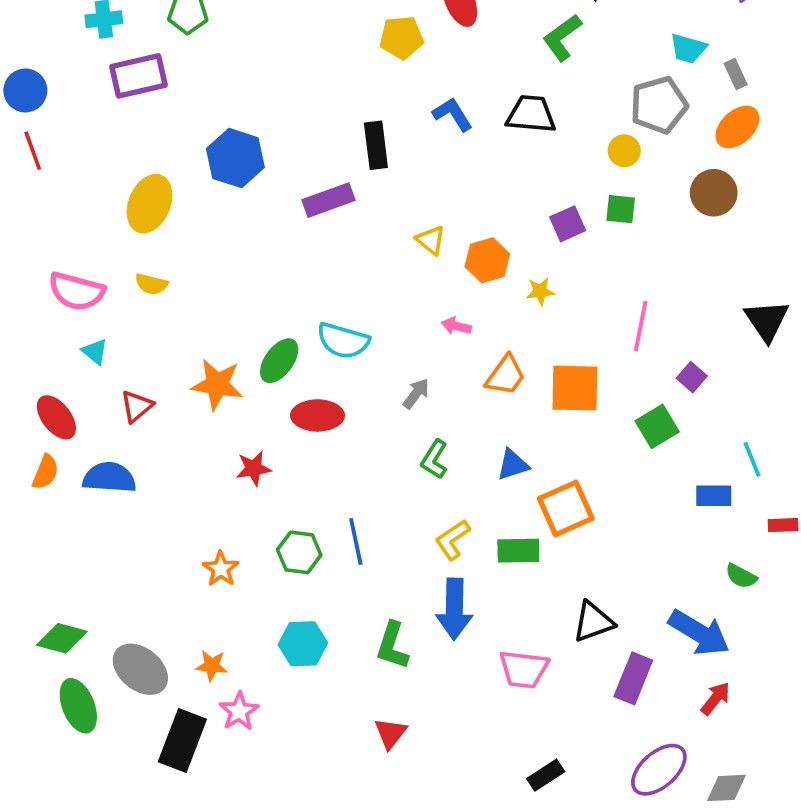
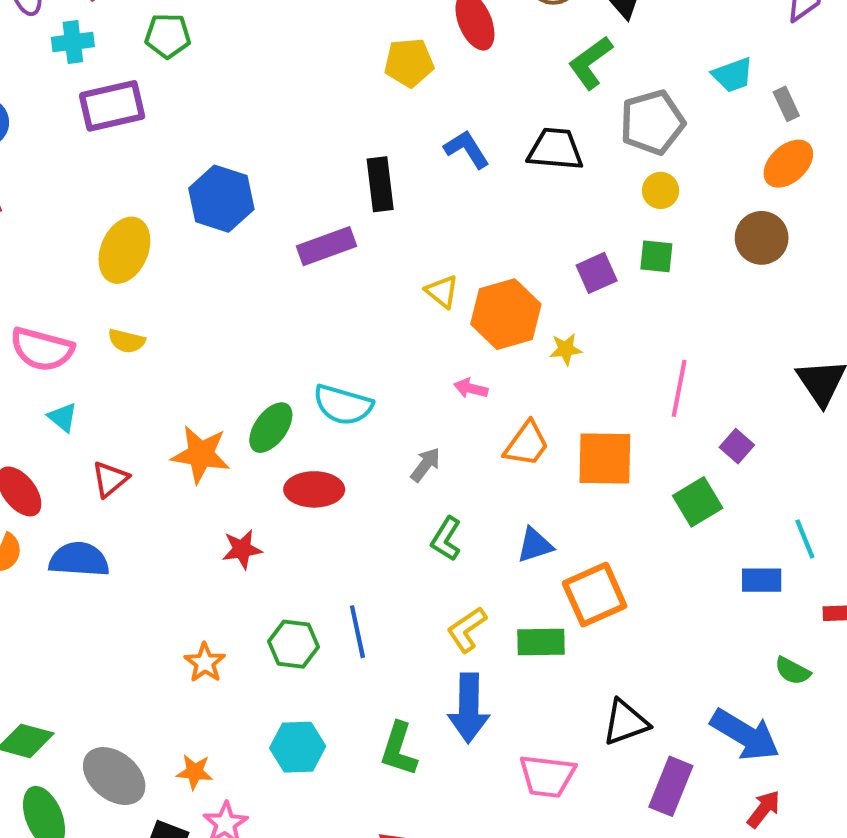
cyan trapezoid: (688, 48) -> (733, 75), turned -36
gray pentagon: (659, 105) -> (652, 122), moved
orange hexagon: (487, 260) -> (506, 314), size x1.4

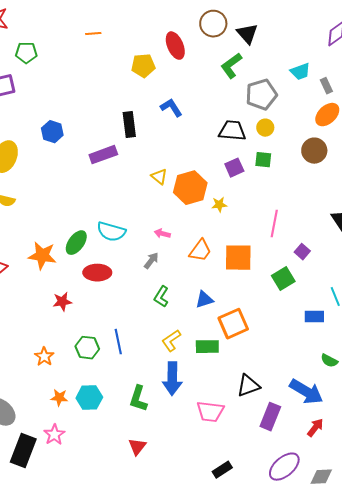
black trapezoid: (555, 149) -> (232, 131), moved
blue hexagon: (221, 199) -> (52, 132), size x0.7
pink arrow: (471, 388) -> (162, 234), moved
orange star: (195, 772) -> (59, 398), moved

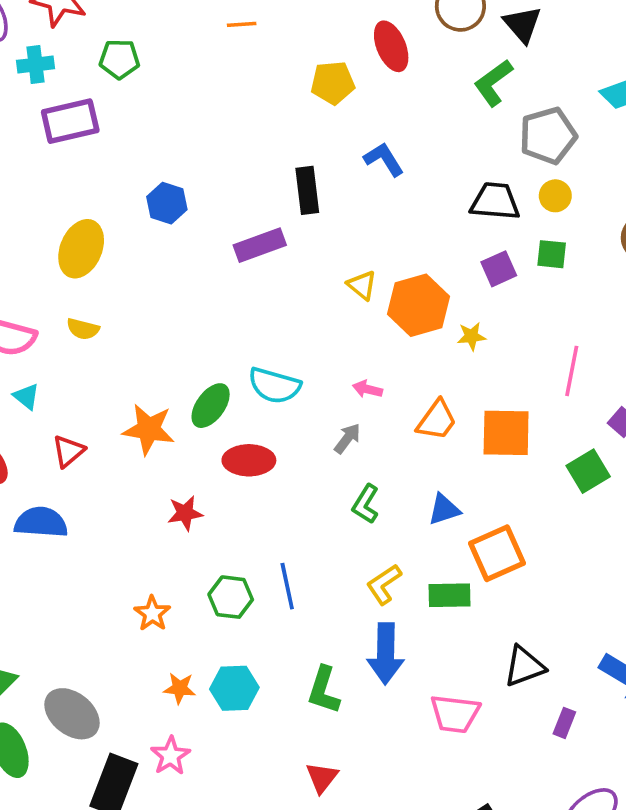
purple rectangle: (270, 417) -> (564, 723), size x0.6

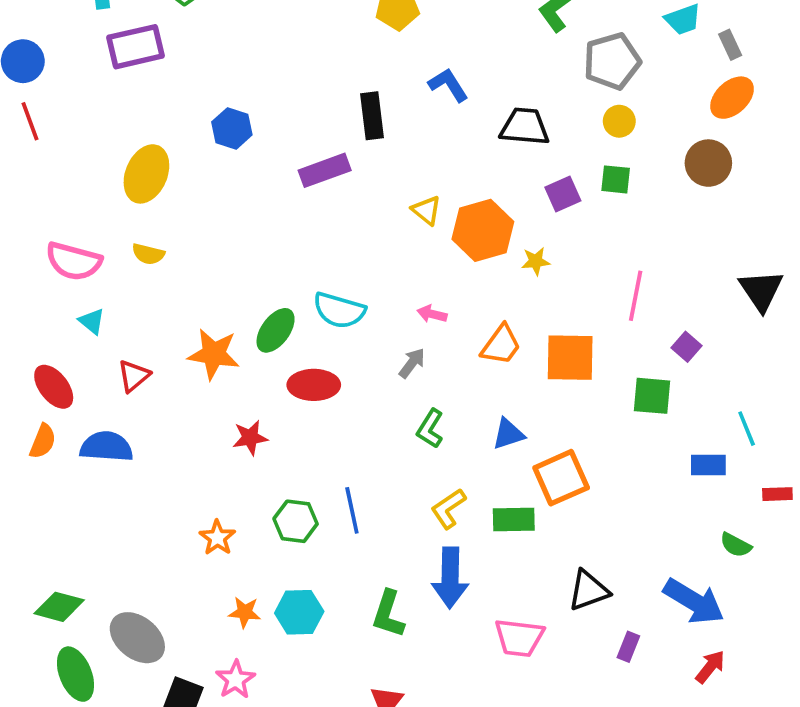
black trapezoid: (495, 201) -> (525, 127), moved
green square: (588, 471) -> (652, 396), turned 36

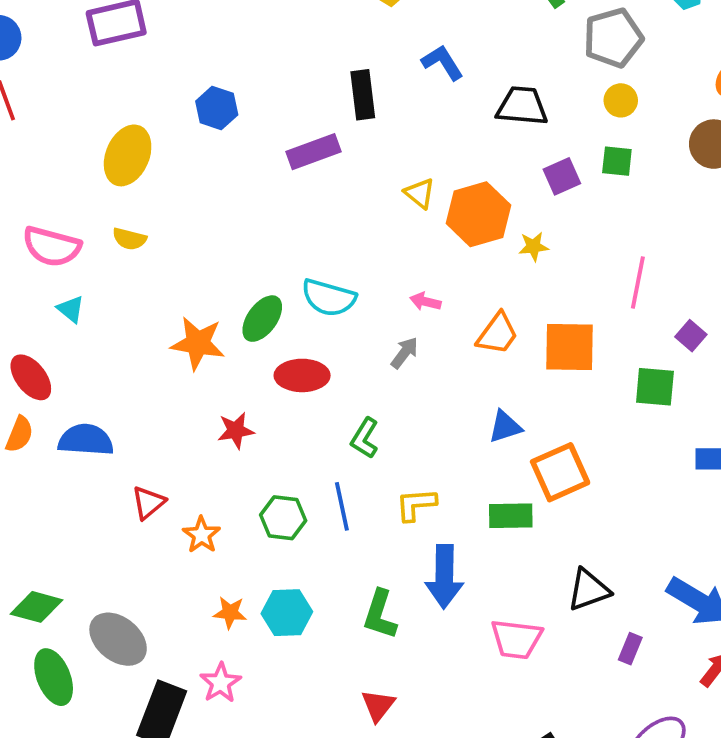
red triangle: (134, 376) -> (148, 503), moved
green L-shape: (430, 429) -> (365, 438), moved
yellow L-shape: (448, 509) -> (416, 504), moved, turned 30

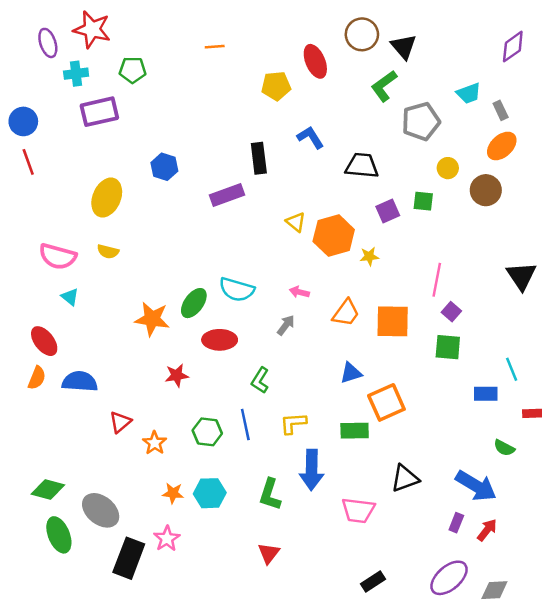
yellow circle: (621, 100) -> (448, 168), moved
purple square: (691, 336) -> (451, 312), moved
purple rectangle: (630, 649) -> (456, 523), moved

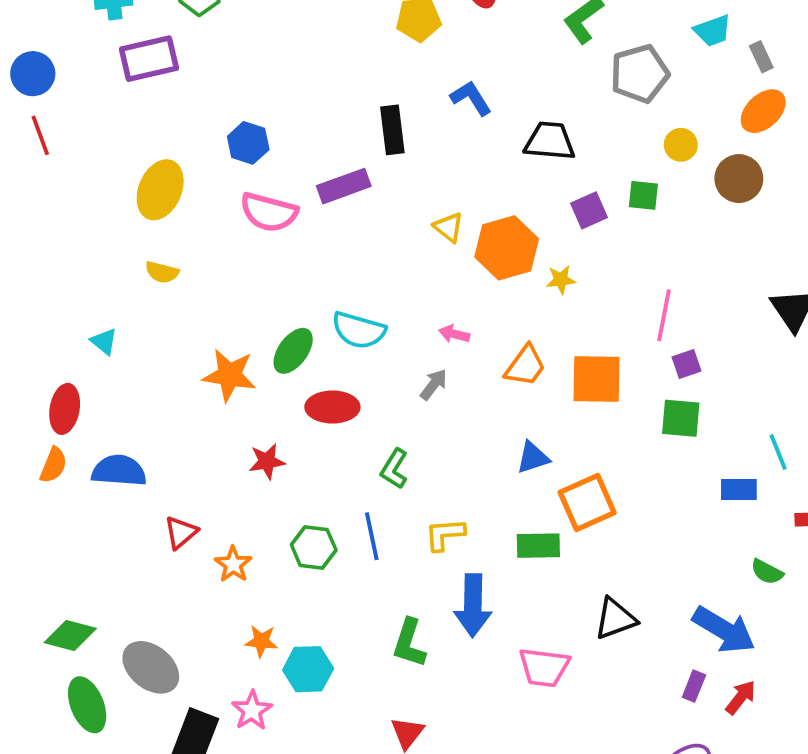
pink semicircle: (58, 256) -> (269, 212), moved
purple square: (451, 312) -> (686, 364), turned 30
red ellipse: (44, 341) -> (65, 409), turned 48
cyan hexagon: (210, 493) -> (308, 669), moved

